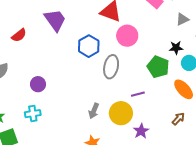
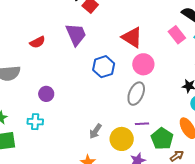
gray ellipse: (111, 67) -> (136, 94), moved
green pentagon: (158, 67) -> (162, 139), moved

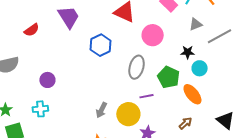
pink circle: (143, 64) -> (153, 35), moved
green pentagon: (162, 139) -> (168, 77), moved

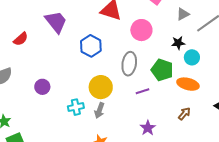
orange ellipse: (192, 94) -> (188, 84), turned -30
cyan cross: (40, 109) -> (76, 107), moved
yellow circle: (128, 114) -> (101, 87), moved

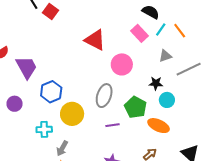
purple trapezoid: (56, 22) -> (26, 67), moved
blue hexagon: (91, 46) -> (51, 92), moved
gray arrow: (99, 110) -> (62, 148), moved

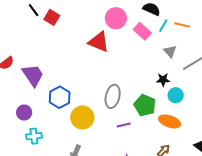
orange line: (180, 31) -> (182, 25), turned -35
gray triangle: (165, 56) -> (170, 51), turned -48
pink circle: (122, 64) -> (116, 18), moved
cyan cross: (44, 129) -> (34, 136), moved

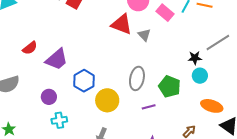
gray triangle: (170, 51) -> (144, 35), moved
purple trapezoid: (33, 75) -> (57, 59), turned 85
black star: (163, 80) -> (195, 58), moved
orange ellipse: (170, 121) -> (212, 106), moved

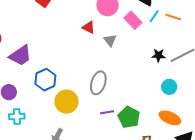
red triangle: (122, 24) -> (89, 27), size x0.6
black star: (195, 58) -> (159, 55), moved
cyan circle: (200, 76) -> (169, 87), moved
green pentagon: (170, 86) -> (129, 117), moved

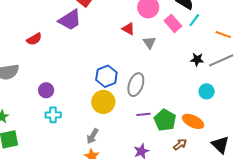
orange line: (173, 17) -> (223, 35), moved
purple trapezoid: (20, 56) -> (70, 20), moved
blue hexagon: (45, 80) -> (106, 76), moved
orange ellipse: (170, 118) -> (193, 121), moved

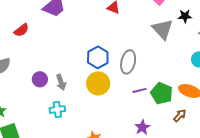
gray triangle: (149, 43) -> (163, 29), moved, size x1.6
black star: (197, 60) -> (185, 16), moved
cyan cross: (53, 115) -> (57, 109), moved
gray arrow: (92, 136) -> (61, 82), moved, turned -42

